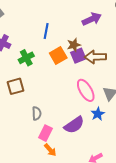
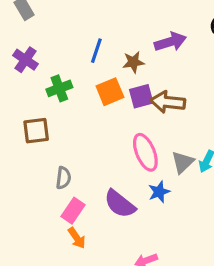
brown star: (74, 45) -> (133, 62), moved
purple semicircle: (74, 125) -> (120, 204), turned 65

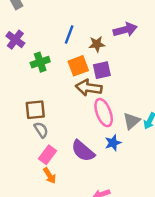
brown arrow: (168, 102) -> (89, 88), moved
brown square: (36, 131) -> (35, 110), moved
gray semicircle: (63, 178) -> (41, 130), turned -42

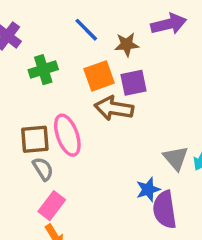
blue line: (69, 34) -> (86, 30), turned -66
pink ellipse: (104, 113) -> (67, 135), moved
gray triangle: (131, 121) -> (176, 158), turned -30
purple semicircle: (83, 151) -> (165, 210), moved, turned 40

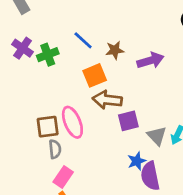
purple arrow: (169, 24) -> (150, 60), moved
green cross: (43, 70) -> (48, 55), moved
purple square: (134, 83) -> (128, 121), moved
gray semicircle: (43, 169) -> (55, 149), turned 30

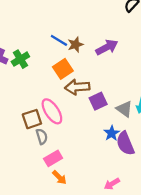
blue line: (83, 40) -> (59, 40), moved
pink rectangle: (63, 177) -> (53, 158), turned 36

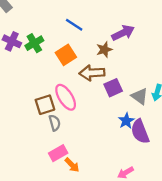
brown star: (75, 45) -> (104, 50), moved
orange square: (63, 69) -> (66, 55), moved
pink rectangle: (53, 158) -> (58, 153), moved

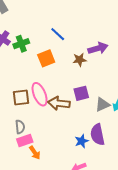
brown arrow: (92, 73) -> (59, 103), moved
gray triangle: (140, 96) -> (102, 105), turned 49
blue star: (126, 121) -> (82, 141), moved
gray semicircle: (55, 123) -> (20, 127), moved

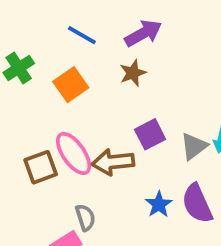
purple arrow: (98, 48) -> (143, 33), moved
gray semicircle: (20, 127) -> (85, 217), moved
blue star: (82, 141) -> (159, 204), moved

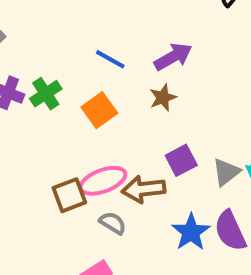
pink ellipse: (74, 153) -> (103, 181), turned -75
blue star: (159, 204) -> (191, 232), size x1.4
gray semicircle: (85, 217) -> (113, 223), moved, turned -40

